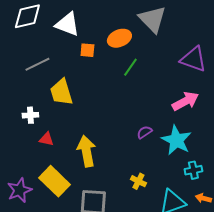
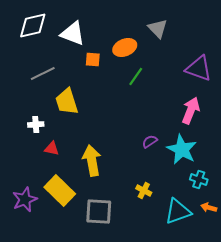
gray triangle: (152, 19) -> (158, 28), size x0.7
pink arrow: (185, 101) -> (191, 110), turned -40
cyan cross: (193, 170) -> (199, 180), turned 30

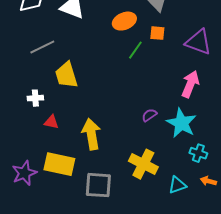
orange square: (93, 60) -> (157, 33), moved
yellow rectangle: (60, 190) -> (59, 164), turned -32
yellow cross: (144, 190) -> (143, 164), size x1.8
cyan triangle: (178, 212) -> (177, 185), size x0.7

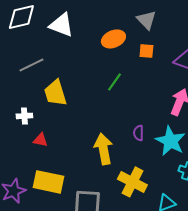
green line: (135, 50) -> (114, 82), moved
purple semicircle: (149, 115) -> (138, 133), turned -56
yellow arrow: (91, 134) -> (103, 149), moved

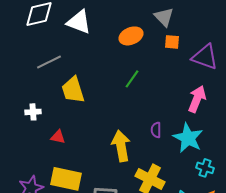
orange square: (146, 51) -> (172, 42), moved
white cross: (24, 116) -> (33, 112), moved

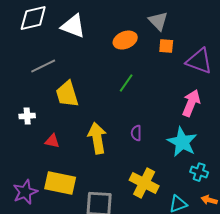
purple semicircle: (156, 130) -> (136, 133), moved
yellow arrow: (121, 146) -> (97, 138), moved

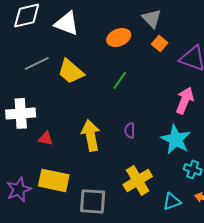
orange square: (166, 46) -> (160, 43), turned 35
yellow trapezoid: (67, 94) -> (71, 71), moved, turned -32
white cross: (27, 116) -> (21, 113), size x1.8
yellow cross: (144, 183) -> (138, 180), turned 32

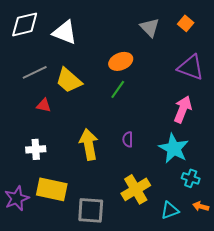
orange ellipse: (119, 37) -> (121, 61), moved
orange square: (160, 43) -> (186, 23), moved
white cross: (21, 113) -> (36, 149), moved, size x0.7
red triangle: (46, 138) -> (44, 105), moved

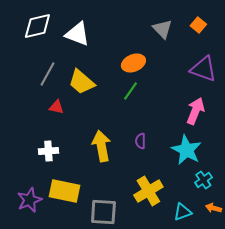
gray line: (35, 72) -> (47, 74), turned -35
cyan cross: (191, 178) -> (203, 180), turned 36

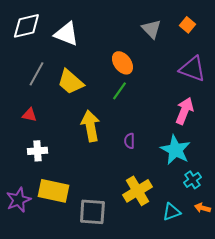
orange ellipse: (133, 63) -> (122, 63), turned 75
red triangle: (56, 107) -> (29, 115), moved
yellow arrow: (101, 146) -> (90, 126), moved

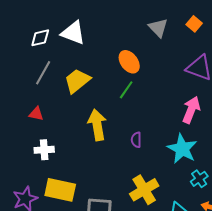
white diamond: (26, 26) -> (40, 38), moved, size x0.7
yellow trapezoid: (70, 82) -> (77, 81), turned 100

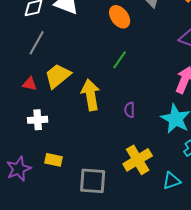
orange ellipse: (129, 62) -> (120, 17), moved
yellow trapezoid: (77, 81) -> (58, 76), moved
yellow rectangle: (60, 190) -> (54, 160), size x0.6

